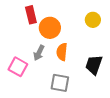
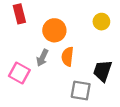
red rectangle: (31, 15) -> (19, 14), moved
gray square: (60, 83) -> (81, 91), moved

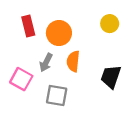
red rectangle: (19, 14) -> (28, 26), moved
gray square: (81, 91) -> (57, 96), moved

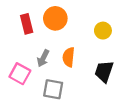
yellow circle: (110, 24) -> (103, 31), moved
orange circle: (59, 33) -> (55, 18), moved

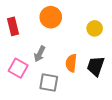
red rectangle: (27, 24) -> (13, 26), moved
orange semicircle: (69, 57) -> (71, 63), moved

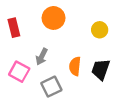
gray square: (49, 82) -> (51, 87), turned -36

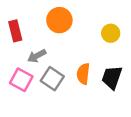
gray arrow: (42, 57) -> (37, 56), moved, turned 35
gray square: (51, 87) -> (52, 79), moved, turned -30

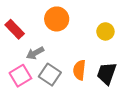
red rectangle: (15, 31) -> (15, 29), turned -30
pink square: (21, 80) -> (20, 76), turned 30

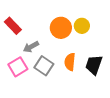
orange circle: (57, 19) -> (61, 28), moved
yellow circle: (105, 31) -> (82, 26), moved

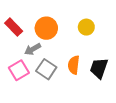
orange circle: (61, 28) -> (46, 28), moved

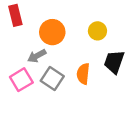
red rectangle: (14, 27) -> (15, 15), moved, turned 30
black trapezoid: (99, 68) -> (114, 62), moved

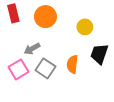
orange circle: (52, 32) -> (45, 17), moved

